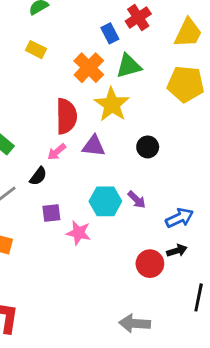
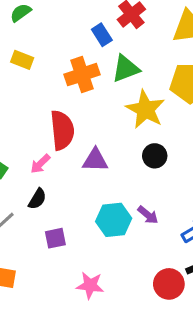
orange cross: (89, 68) -> (82, 75), turned 32
yellow star: (112, 105) -> (145, 109), moved
pink arrow: (57, 152) -> (40, 164), moved
pink star: (79, 233) -> (90, 285), moved

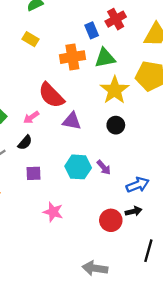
red semicircle: (62, 130) -> (51, 95), turned 132

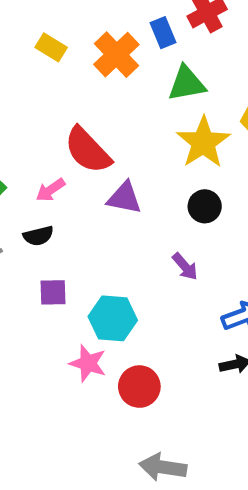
orange cross: (72, 57) -> (116, 55), moved, turned -35
black semicircle: (25, 143) -> (38, 236), turned 35
cyan hexagon: (78, 167) -> (113, 318), moved
purple arrow: (104, 167) -> (185, 267), moved
red circle: (111, 220) -> (139, 387), moved

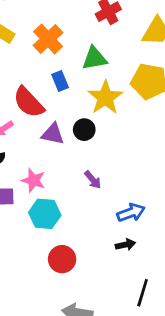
blue rectangle: (163, 33) -> (60, 81), moved
black circle: (205, 206) -> (84, 130), moved
pink star: (88, 363) -> (33, 180), moved

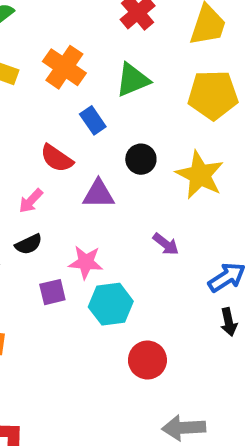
yellow star: (105, 97) -> (200, 175), moved
red semicircle: (29, 102) -> (57, 158), size x0.7
black circle: (84, 130) -> (141, 159), moved
black arrow: (125, 245) -> (229, 322), turned 102

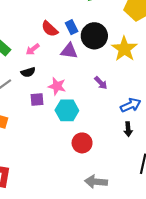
blue rectangle: (93, 120) -> (72, 27), moved
black circle: (141, 159) -> (94, 36), size x1.6

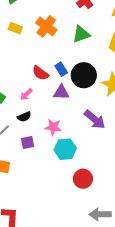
purple arrow: (101, 83) -> (95, 119), size x1.6
purple square: (37, 99) -> (28, 142), moved

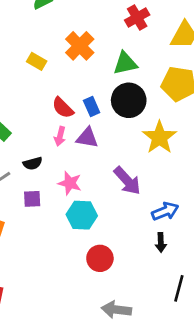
yellow rectangle: (15, 28) -> (37, 61), moved
black circle: (84, 75) -> (129, 100), moved
pink arrow: (26, 94) -> (60, 136), moved, turned -40

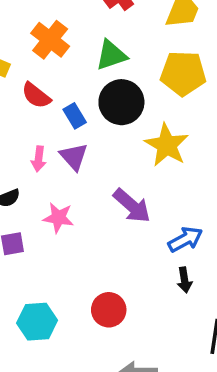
red semicircle: (63, 108) -> (36, 95), moved
purple triangle: (87, 138) -> (74, 157), turned 45
cyan hexagon: (82, 215) -> (37, 322), moved

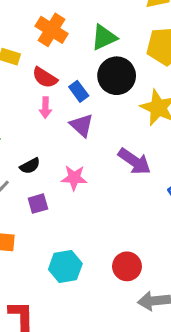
pink arrow: (39, 159) -> (45, 108), moved
red circle: (109, 310) -> (127, 266), moved

